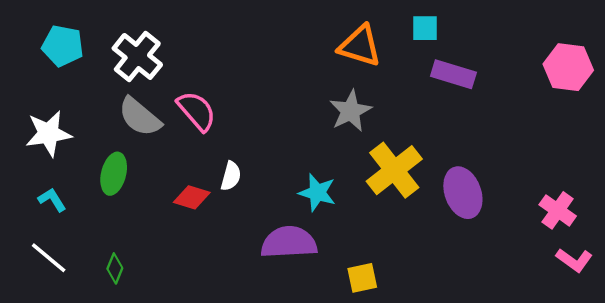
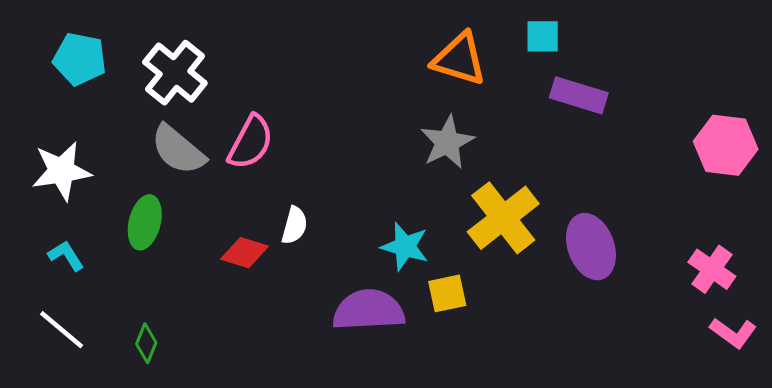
pink hexagon: (568, 67) -> (726, 145), moved
pink semicircle: (197, 111) -> (251, 142), turned 69
yellow square: (362, 278) -> (447, 293), moved

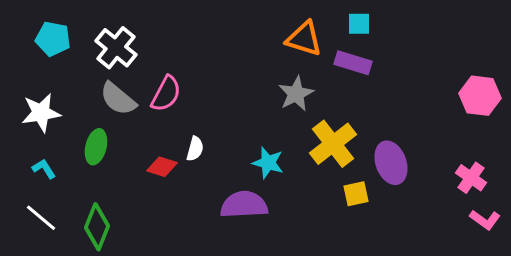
purple rectangle: (579, 95) -> (353, 63), moved
yellow square: (447, 293) -> (356, 194), moved
green diamond: (146, 343) -> (97, 227), size x1.8

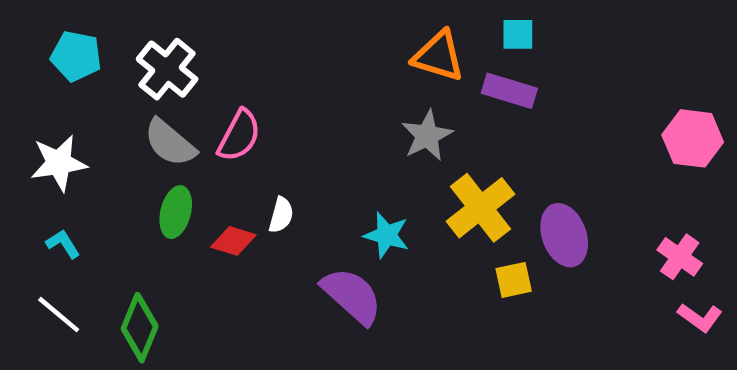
green ellipse: (96, 147) -> (176, 212), moved
purple semicircle: (244, 205) -> (352, 296), turned 45

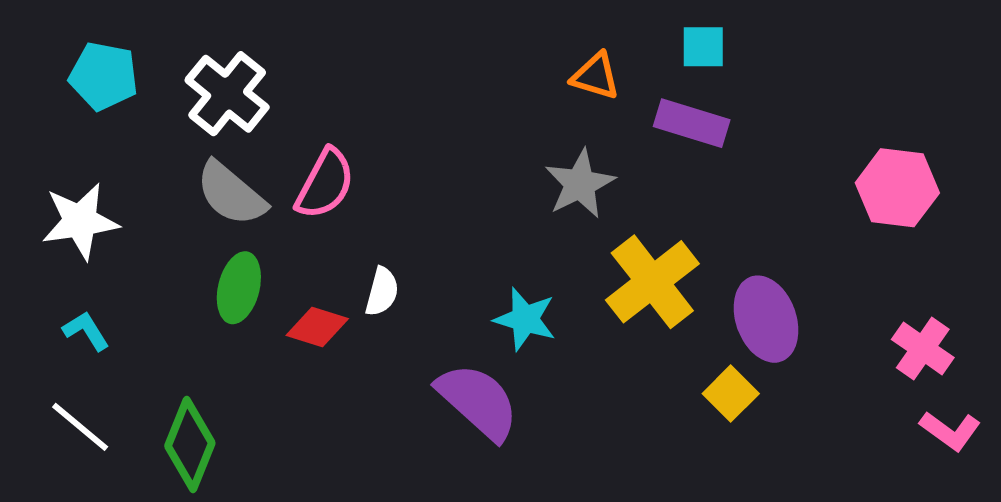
orange triangle: (439, 56) -> (596, 76), size x0.7
pink hexagon: (693, 138) -> (897, 188), moved
yellow square: (514, 280) -> (731, 394), moved, turned -33

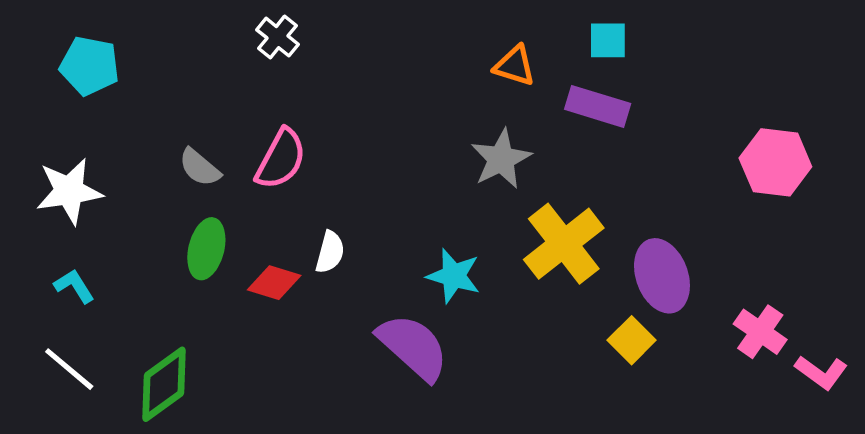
white cross: (227, 94) -> (278, 37), moved, size x0.6
gray semicircle: (231, 194) -> (200, 167), size x0.7
pink cross: (923, 348) -> (760, 332), moved
green diamond: (190, 445) -> (164, 384), turned 32

